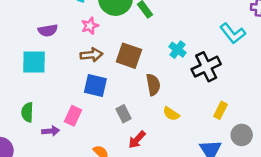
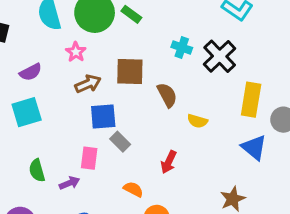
yellow rectangle: (221, 110) -> (251, 100), size x1.6
gray rectangle: (124, 114) -> (120, 142), moved

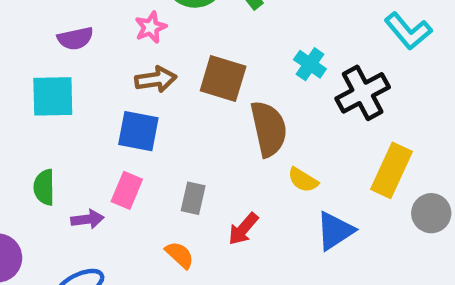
brown semicircle: (167, 95) -> (269, 129), size x1.4
blue square: (103, 116) -> (138, 131), moved
gray rectangle: (120, 142) -> (193, 198), moved, turned 42
blue triangle: (254, 147) -> (335, 231), moved, turned 32

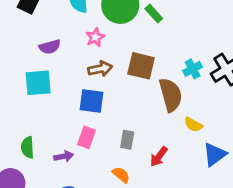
cyan cross: (310, 64) -> (193, 69), moved, turned 30
green semicircle: (44, 187) -> (28, 147), moved

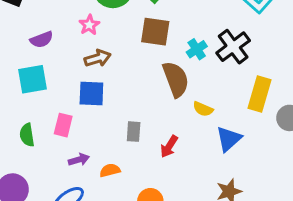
brown square: (141, 66) -> (155, 32), moved
pink rectangle: (87, 137) -> (63, 125), moved
green semicircle: (28, 147) -> (27, 135), moved
purple arrow: (64, 156) -> (79, 160), moved
orange semicircle: (121, 175) -> (110, 170), moved, turned -48

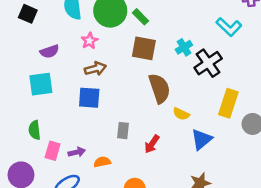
cyan cross: (197, 49) -> (184, 47), moved
pink rectangle: (63, 125) -> (53, 151), moved

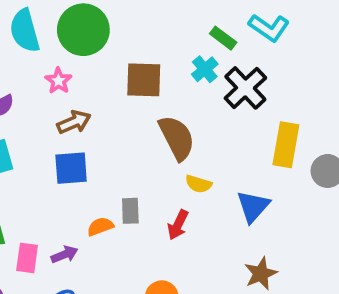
green rectangle: (140, 17) -> (223, 38), moved
yellow semicircle: (181, 114) -> (199, 184), moved
orange semicircle: (102, 162) -> (100, 227), moved

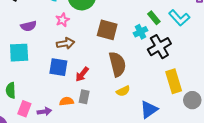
yellow rectangle: (286, 145) -> (174, 81), turned -40
yellow semicircle: (199, 184) -> (123, 91), turned -56
red arrow: (178, 225) -> (82, 74), moved

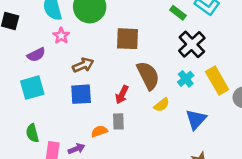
pink star: (62, 20) -> (61, 36), moved
cyan cross: (140, 32) -> (186, 79), moved
red arrow: (82, 74) -> (122, 95), moved

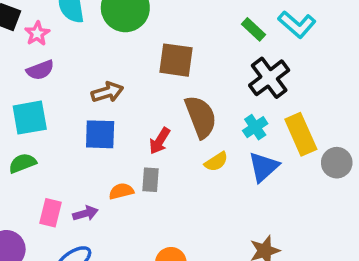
pink star: (61, 36) -> (37, 33), moved
blue triangle: (196, 119) -> (264, 167), moved
green semicircle: (32, 133) -> (23, 163), moved, turned 78

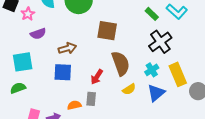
purple semicircle: (40, 70) -> (38, 34), moved

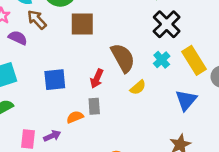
brown square: (107, 31) -> (82, 24), moved
purple semicircle: (38, 34) -> (18, 38), turned -126
brown arrow: (67, 48) -> (37, 20), moved, turned -108
blue triangle: (156, 93) -> (186, 100), moved

